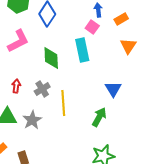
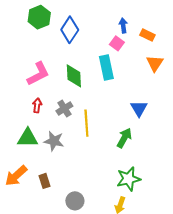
orange rectangle: (121, 19) -> (147, 35), turned 56
pink L-shape: (18, 41) -> (38, 74), moved
gray star: (32, 120) -> (54, 141), turned -30

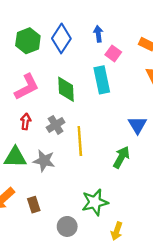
green hexagon: (39, 17) -> (28, 41), moved
blue arrow: (123, 26) -> (98, 34), moved
green star: (128, 179) -> (95, 202), moved

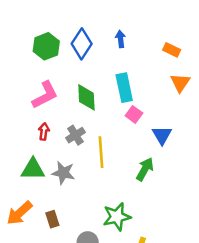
pink square: (113, 53) -> (134, 114), moved

